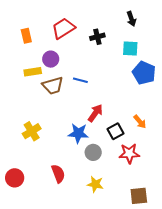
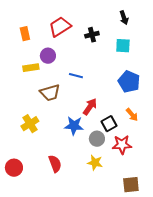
blue pentagon: (144, 73) -> (129, 82), moved
brown trapezoid: (53, 86) -> (50, 93), moved
gray circle: (93, 152) -> (97, 139), moved
yellow star: (95, 184) -> (95, 163), moved

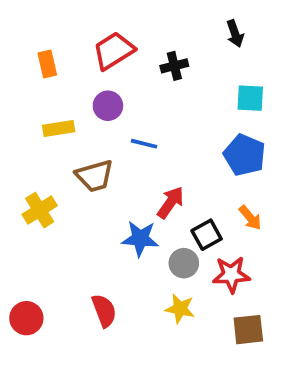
cyan square: (123, 46) -> (250, 98), moved
purple circle: (48, 56) -> (108, 106), moved
yellow cross: (30, 124) -> (40, 210), moved
brown square: (131, 185) -> (248, 330), moved

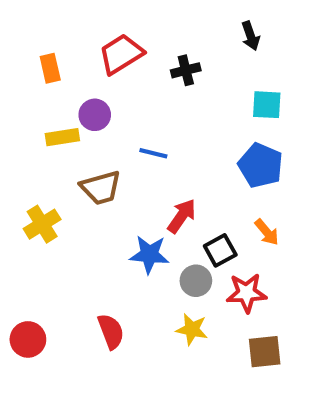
purple circle: (108, 106) -> (95, 115), moved

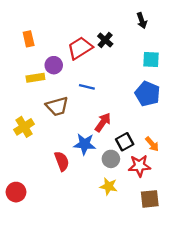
red trapezoid: (121, 54) -> (80, 48), moved
black cross: (186, 70) -> (105, 40), turned -35
orange arrow: (267, 232) -> (152, 144), moved
red semicircle: (111, 331) -> (62, 161), moved

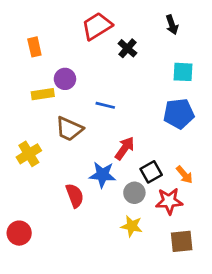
red trapezoid: (80, 48) -> (97, 26), moved
blue pentagon: (147, 94) -> (179, 114), turned -30
brown trapezoid: (57, 106) -> (69, 129), turned 40

